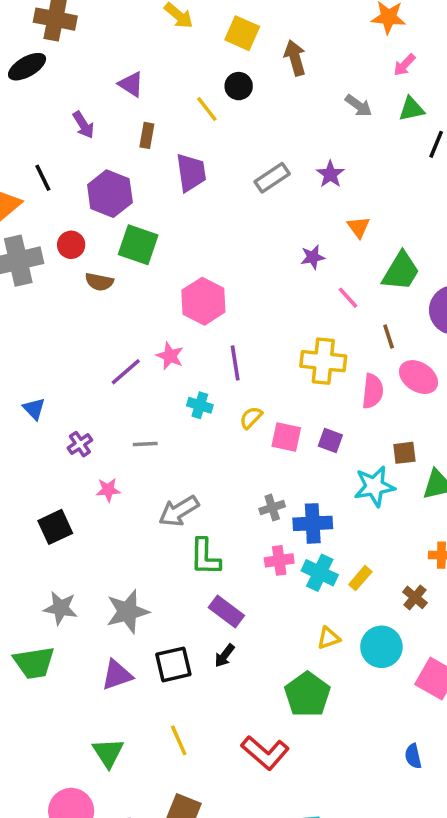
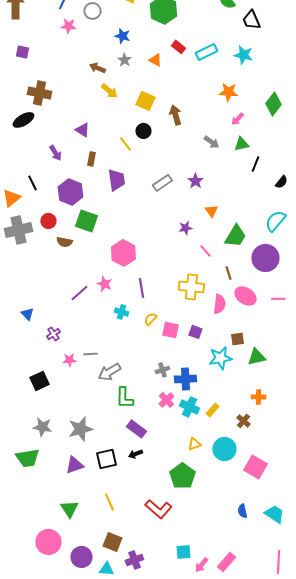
gray line: (145, 444) -> (90, 354), moved
pink cross: (279, 560) -> (166, 400), turned -35
black arrow: (225, 656) -> (135, 454), turned 32

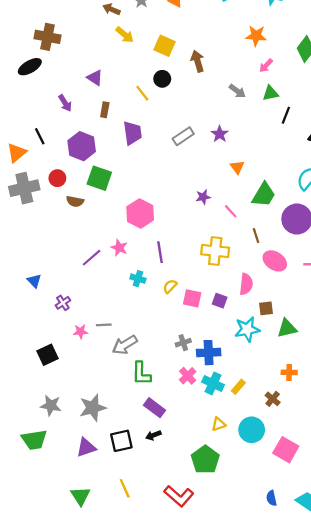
purple star: (185, 228) -> (203, 197), moved
pink semicircle: (219, 304) -> (246, 284), moved

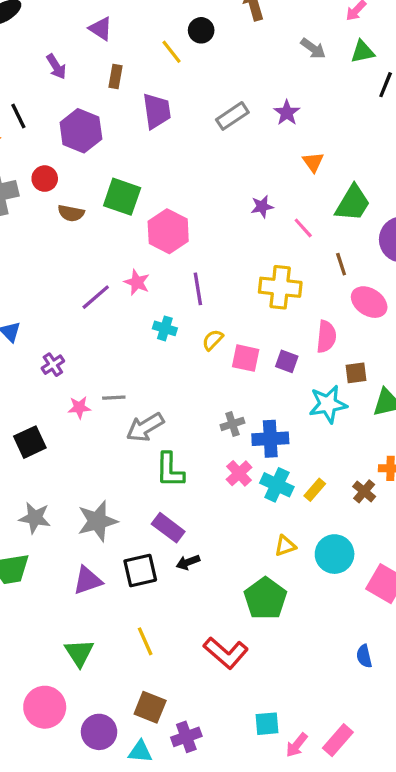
green square: (99, 178) -> (122, 197), moved
brown cross: (273, 399) -> (364, 491), moved
purple rectangle: (155, 408) -> (168, 528), moved

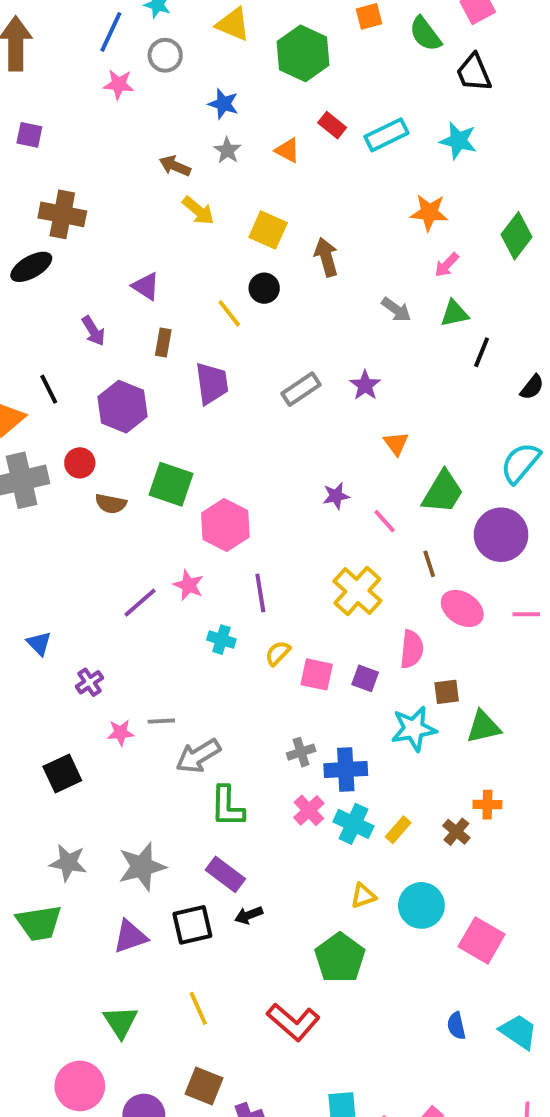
yellow cross: (280, 287) -> (357, 591), turned 36

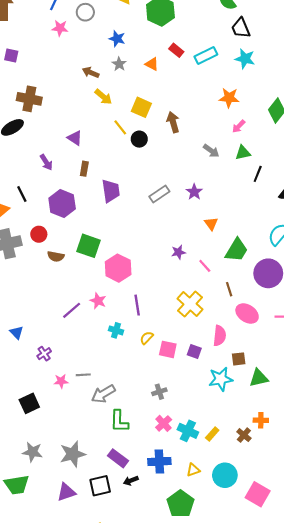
black trapezoid: (474, 73) -> (241, 28), moved
yellow line: (229, 313) -> (120, 127), moved
blue cross: (346, 770) -> (159, 462), moved

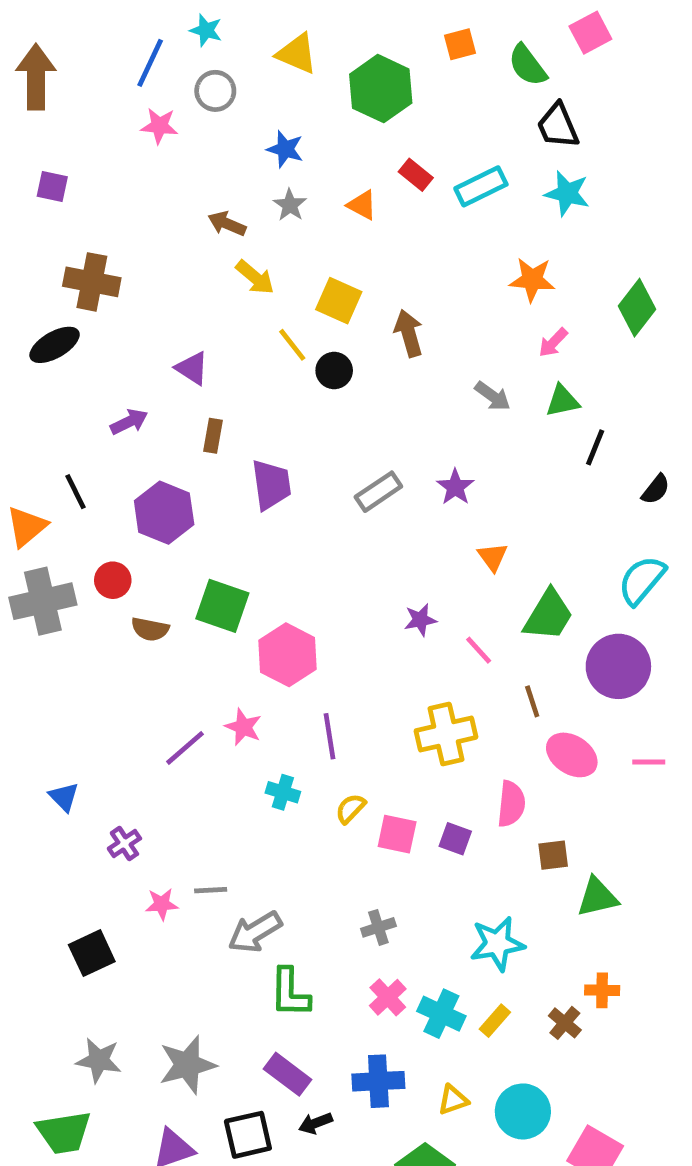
purple arrow: (46, 162) -> (129, 422), turned -84
yellow cross: (190, 304) -> (446, 734), turned 35
cyan star: (221, 379) -> (497, 944), moved

